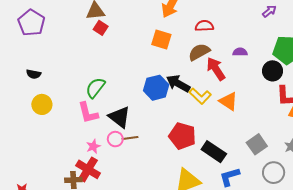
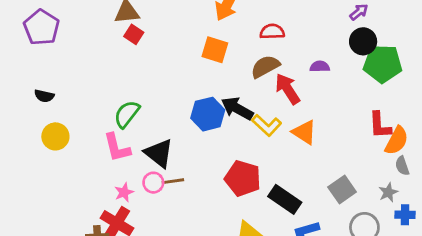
black circle: (273, 71) -> (363, 41), moved

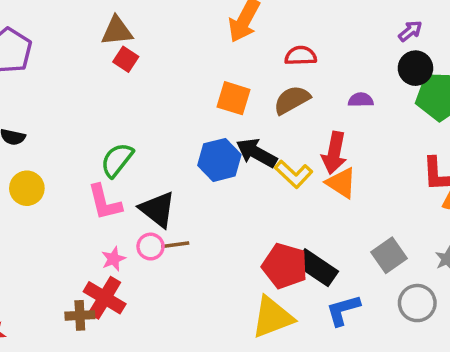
orange square: (215, 50) -> (234, 98), moved
red arrow: (288, 89) -> (334, 153), moved, turned -136
red pentagon: (243, 178) -> (285, 266), moved

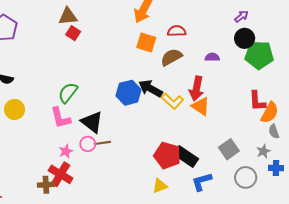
orange square: (234, 98) -> (146, 43), moved
yellow triangle: (272, 317) -> (160, 186), size x0.6

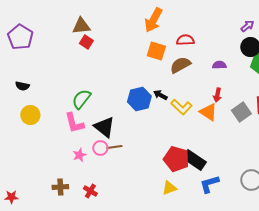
black arrow: (150, 89) -> (160, 95), size x0.6
red arrow: (196, 89) -> (217, 95), moved, size x0.6
gray square: (229, 149) -> (241, 112), moved
red cross: (61, 174) -> (90, 191), moved, size x0.6

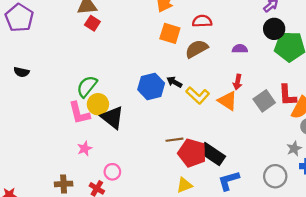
yellow circle: (30, 115) -> (98, 104), moved
brown line: (114, 147) -> (174, 140), moved
pink circle: (100, 148) -> (112, 172), moved

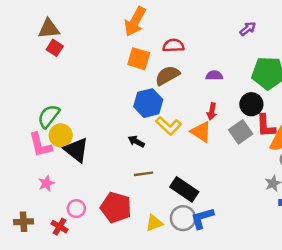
black circle: (274, 29) -> (251, 104), moved
black arrow: (174, 82) -> (136, 141), moved
blue hexagon: (151, 86) -> (148, 103), moved
red pentagon: (192, 153) -> (116, 207), moved
gray circle: (275, 176) -> (183, 218), moved

